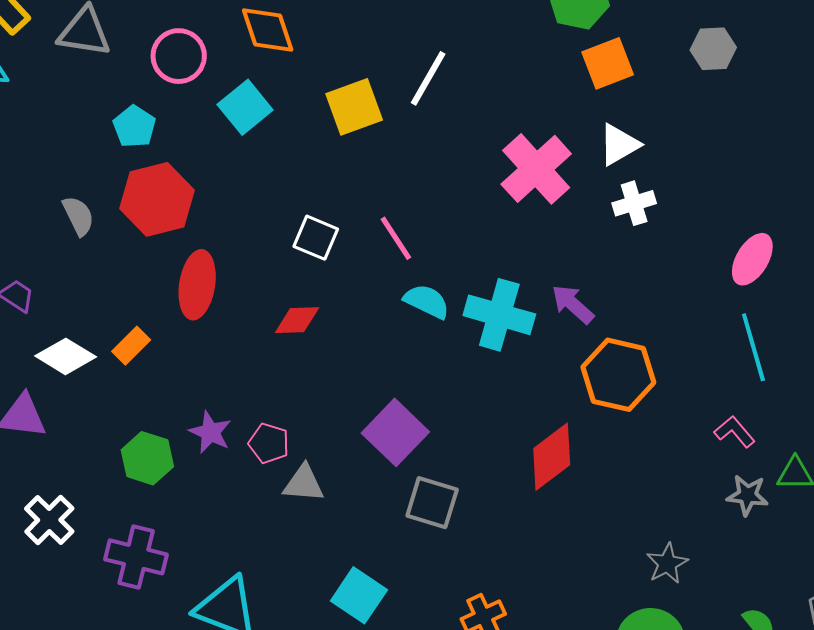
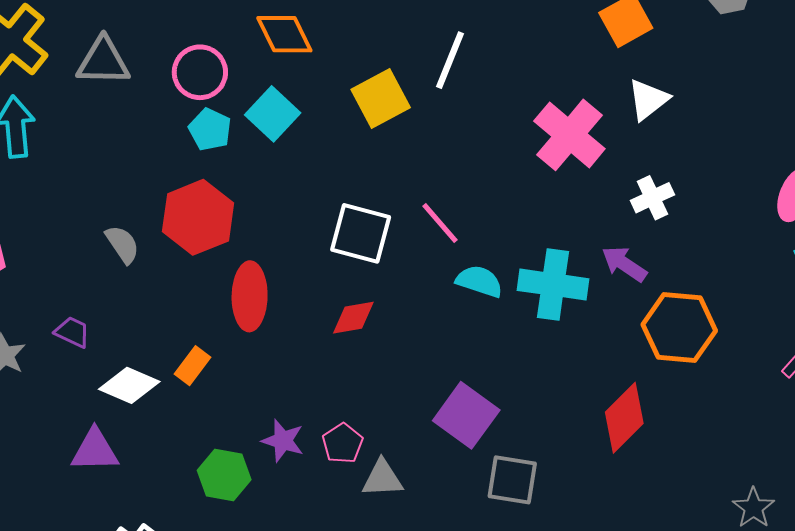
cyan pentagon: (134, 127) -> (210, 130), moved
white cross: (634, 203) -> (652, 198), moved
white square: (316, 238) -> (361, 233), size x1.4
pink pentagon: (269, 443) -> (342, 443), turned 30

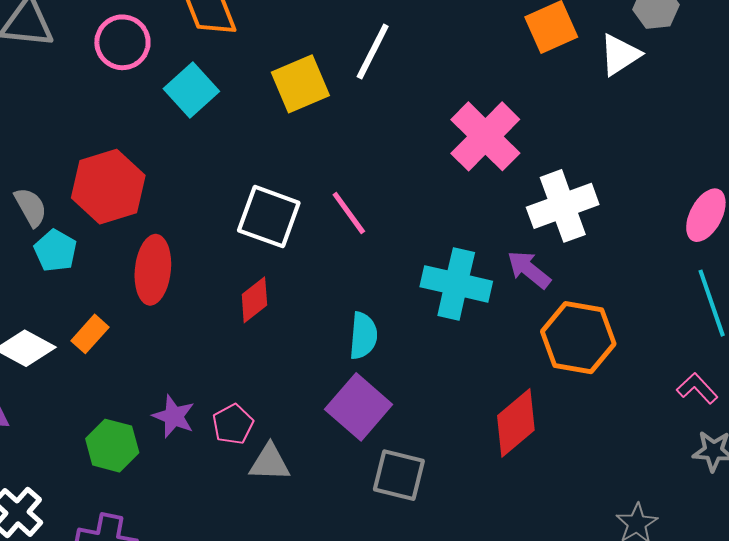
white triangle: (648, 100) -> (620, 55), moved
cyan pentagon: (210, 130) -> (55, 251), moved
white cross: (652, 198) -> (563, 206), size x1.6
cyan semicircle: (479, 281) -> (363, 336), moved, turned 72
red diamond: (353, 318) -> (254, 300), turned -33

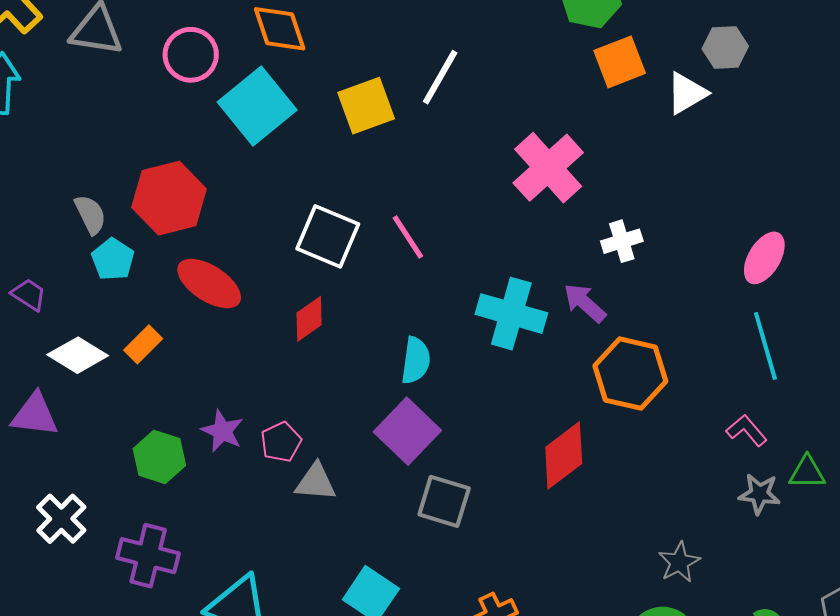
cyan square: (191, 90) -> (257, 106), size x1.4
white cross: (563, 206) -> (622, 241), size x0.6
red ellipse: (153, 270) -> (209, 284), turned -66

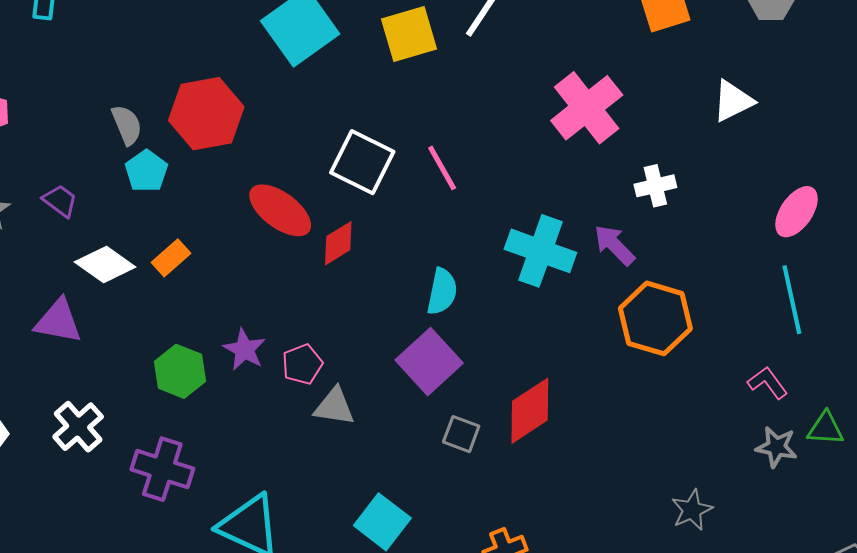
white triangle: (687, 93) -> (733, 101), moved
red ellipse: (209, 284) -> (280, 210), moved
red diamond: (564, 455) -> (530, 411), moved
gray square: (444, 501) -> (461, 434), size x0.7

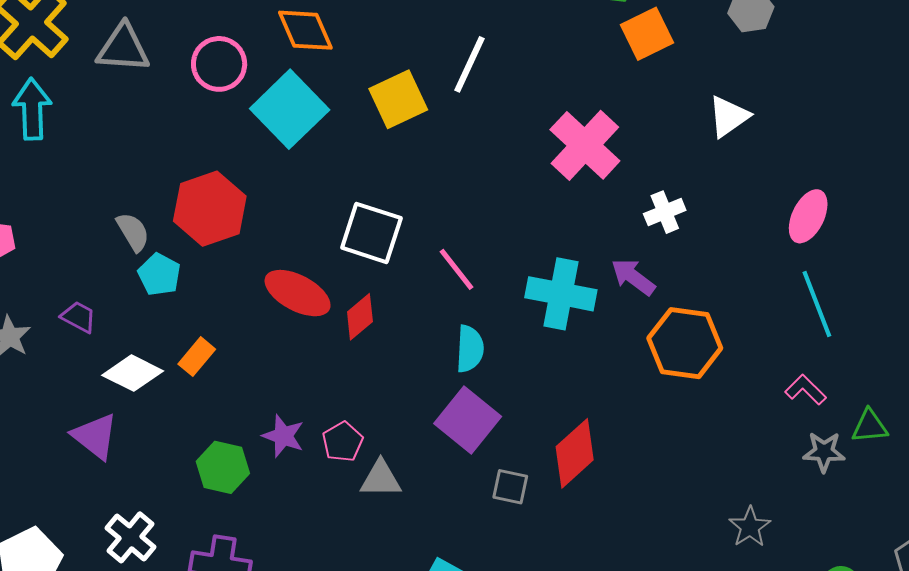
pink line: (442, 168) -> (456, 269), moved
purple triangle: (58, 321) -> (95, 436), turned 36

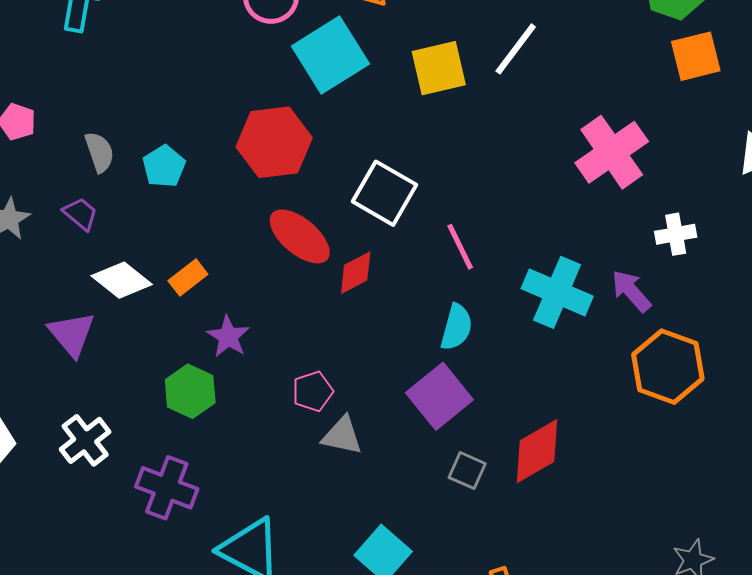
red hexagon: (210, 209) -> (274, 142), moved
gray semicircle: (133, 232) -> (99, 152), moved
cyan pentagon: (159, 274) -> (164, 166), moved
purple star: (283, 436) -> (228, 336), moved

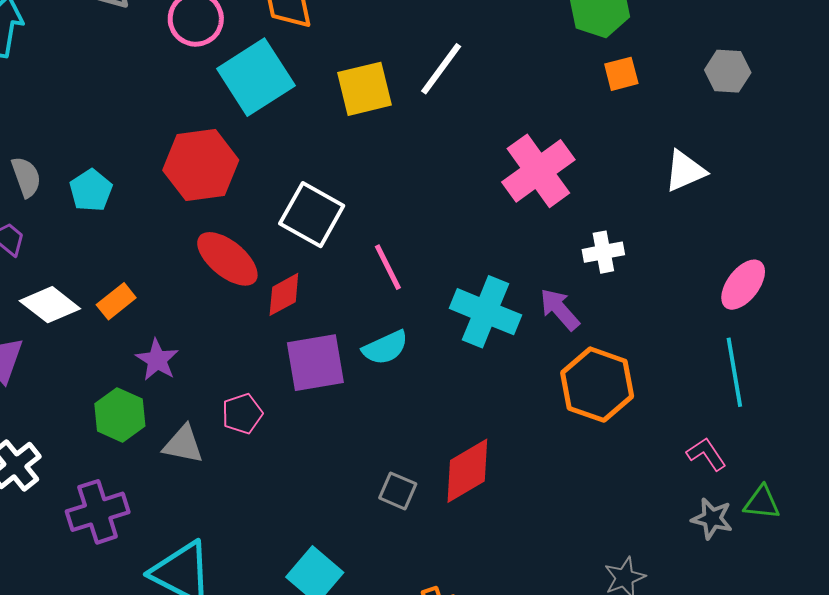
orange square: (696, 56) -> (621, 74), size x0.7
cyan semicircle: (456, 327) -> (385, 348), turned 51
purple square: (439, 396) -> (315, 363), moved, turned 30
gray triangle: (342, 436) -> (183, 444), moved
purple cross: (167, 488) -> (98, 512), turned -38

